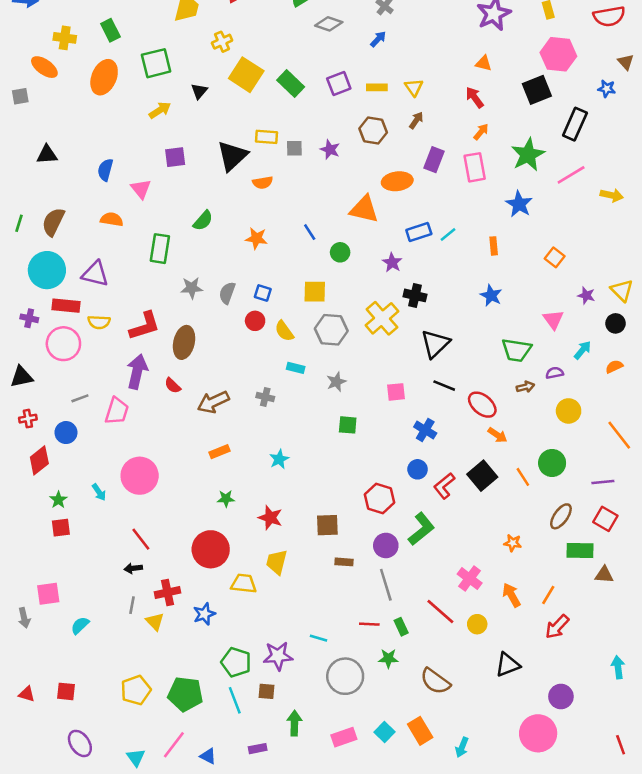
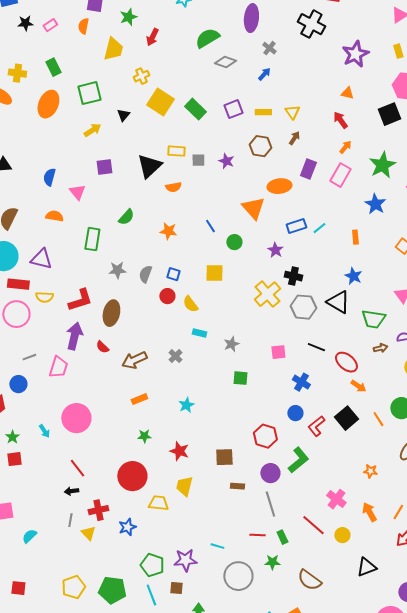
pink rectangle: (475, 167) -> (340, 175), turned 40
orange triangle: (364, 209) -> (253, 208), turned 35
gray hexagon: (331, 330) -> (303, 307), moved
black triangle: (435, 344) -> (338, 302), moved, turned -45
gray cross: (265, 397) -> (175, 356), turned 32

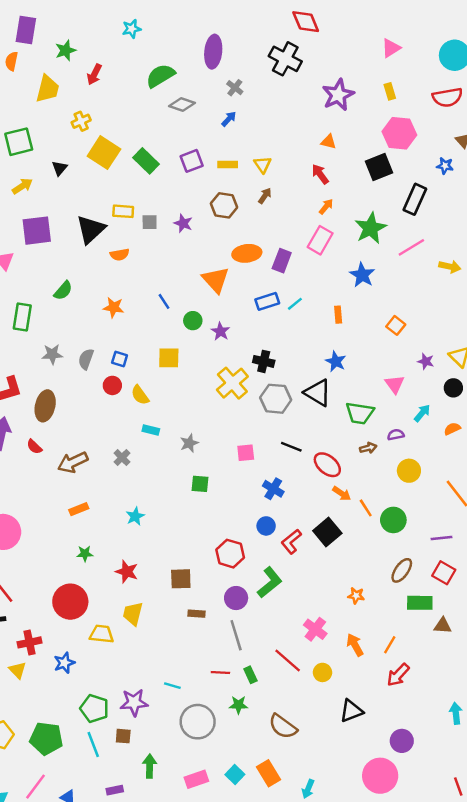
purple square: (104, 167) -> (37, 231), size x1.5
purple rectangle: (308, 169) -> (282, 261), moved
purple star: (275, 250) -> (220, 331), moved
orange line: (378, 419) -> (366, 508), moved

